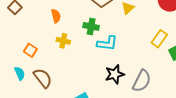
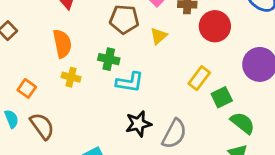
orange semicircle: (56, 16) -> (62, 44), size x1.5

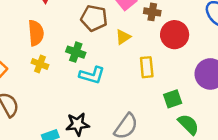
yellow rectangle: (199, 78) -> (147, 67), moved, turned -50
black star: (138, 124) -> (78, 124), moved

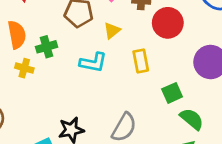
green cross: (76, 52) -> (47, 47), moved, turned -30
cyan L-shape: (92, 75) -> (93, 62), moved

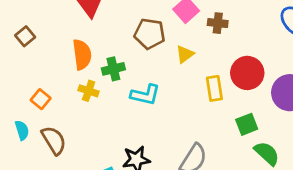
red circle: (168, 23) -> (247, 73), moved
cyan L-shape: (93, 62) -> (145, 95), moved

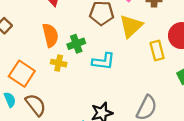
yellow triangle: (185, 54) -> (131, 26), size x1.6
orange square: (41, 99) -> (22, 74), size x1.6

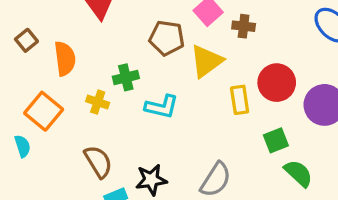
orange semicircle: (50, 35) -> (65, 59), moved
brown semicircle: (36, 105) -> (98, 162), moved

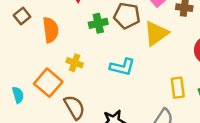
green cross: (126, 77) -> (98, 23), moved
yellow rectangle: (240, 100) -> (178, 88), moved
orange square: (44, 111) -> (48, 83), moved

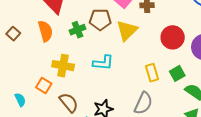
orange semicircle: (51, 30) -> (45, 31), moved
yellow cross: (75, 63) -> (63, 66), size x1.5
orange square: (48, 83) -> (44, 86), size x0.7

